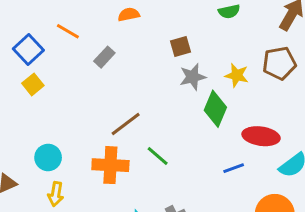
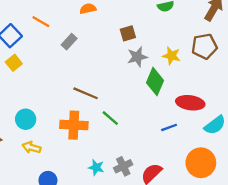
brown line: (126, 124) -> (86, 93), turned 60
yellow arrow: (56, 194) -> (31, 147), turned 96

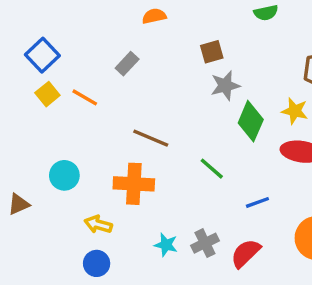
orange line: (41, 22) -> (85, 97), moved
yellow star: (171, 56) -> (295, 111), moved
green line: (110, 118) -> (212, 169), moved
blue line: (169, 127) -> (257, 202), moved
yellow arrow: (31, 147) -> (98, 224), moved

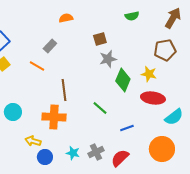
orange line: (85, 97) -> (37, 66), moved
brown line: (151, 138) -> (64, 90), turned 60
blue circle: (97, 263) -> (45, 157), moved

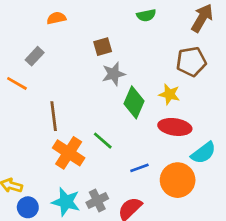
orange cross: (54, 117) -> (69, 153), moved, turned 30
orange circle: (162, 149) -> (178, 180), moved
cyan star: (73, 153) -> (66, 202), size x1.5

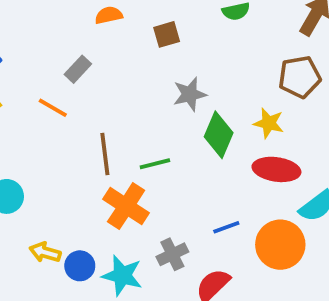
brown square: (103, 47) -> (167, 34), moved
green line: (103, 141) -> (155, 164), moved, turned -55
gray cross: (97, 201) -> (172, 254), moved
blue circle: (28, 207) -> (80, 266), moved

